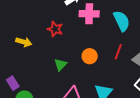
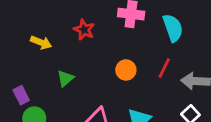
green triangle: (61, 65) -> (65, 78), moved

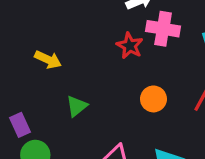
red star: (84, 30) -> (130, 46), moved

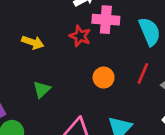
yellow arrow: (48, 60) -> (33, 42), moved

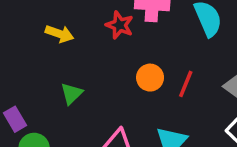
red line: (143, 73) -> (186, 84), moved

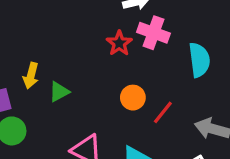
yellow arrow: (59, 34) -> (31, 76), moved, turned 70

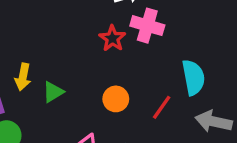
cyan semicircle: (199, 60) -> (193, 77), moved
orange circle: (133, 98) -> (116, 99), moved

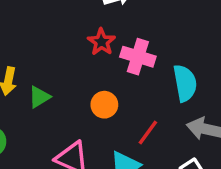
pink cross: (147, 26) -> (138, 57), moved
red line: (162, 107) -> (148, 132), moved

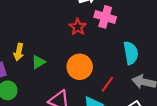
pink cross: (138, 57) -> (105, 17), moved
orange circle: (104, 105) -> (80, 67), size x1.5

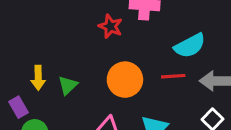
cyan semicircle: (131, 53) -> (190, 46), turned 85
red line: (107, 84) -> (173, 76), moved, turned 63

